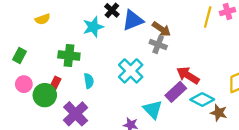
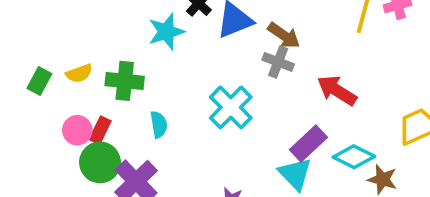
yellow semicircle: (43, 19) -> (79, 73), moved
red arrow: (188, 75) -> (337, 90), moved
pink circle: (24, 84) -> (77, 130), moved
green circle: (45, 95) -> (100, 162), moved
cyan triangle: (153, 109) -> (295, 174), moved

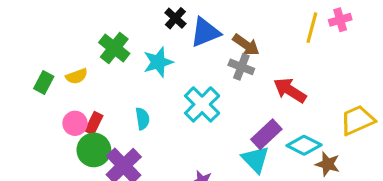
cyan star: (166, 32) -> (158, 62), moved
green cross: (125, 81) -> (114, 48), moved, turned 32

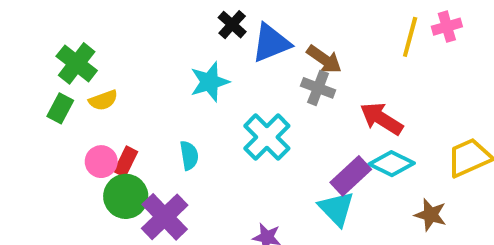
green cross: (114, 48) -> (77, 63), moved
cyan diamond: (304, 145) -> (392, 164), moved

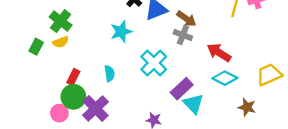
green cross: (77, 63) -> (61, 21), moved
pink circle: (101, 162) -> (59, 113), moved
purple rectangle: (351, 176) -> (182, 89), moved

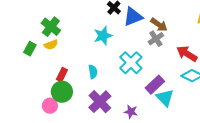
gray cross: (183, 35) -> (156, 39), turned 35
purple cross: (96, 108) -> (100, 102), moved

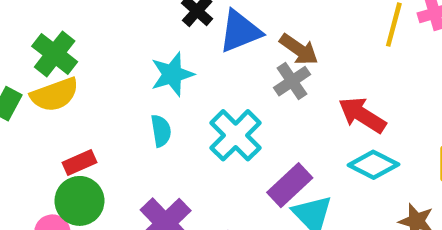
yellow semicircle: (51, 45) -> (55, 95), size x1.5
cyan semicircle: (93, 72) -> (161, 131), moved
red rectangle: (62, 75) -> (79, 162), turned 40

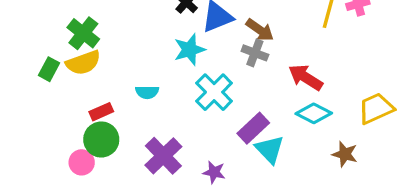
cyan star: (172, 74) -> (190, 50), moved
gray cross: (292, 81) -> (255, 53), turned -35
cyan semicircle: (161, 131) -> (147, 92), moved, turned 100

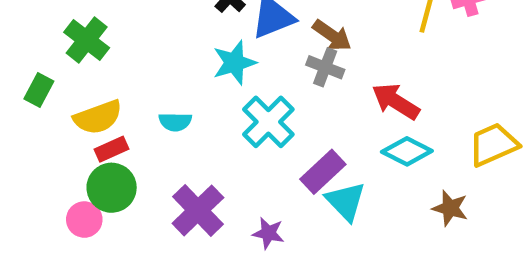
yellow semicircle: (83, 63) -> (98, 117), moved

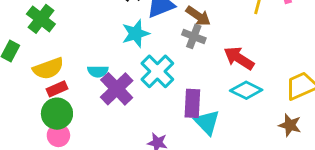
purple rectangle: (323, 172) -> (192, 103), turned -44
brown star: (450, 208) -> (290, 125), moved
purple cross: (198, 210) -> (117, 89), moved
pink circle: (84, 220) -> (58, 135), moved

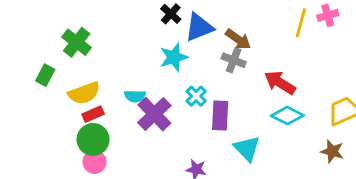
cyan cross: (157, 71) -> (196, 96), size x0.6
purple rectangle: (192, 103) -> (220, 116), moved

